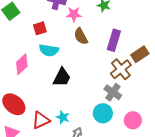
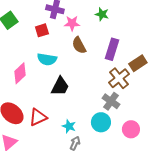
red square: (40, 28) -> (42, 30), moved
cyan star: (63, 117) -> (69, 126), moved
red triangle: (41, 120) -> (38, 117), moved

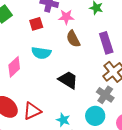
purple rectangle: (112, 49) -> (106, 43), turned -35
black trapezoid: (60, 86) -> (68, 80), moved, turned -85

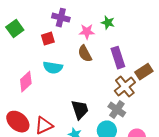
pink star: (66, 17) -> (87, 32), moved
black trapezoid: (68, 80) -> (80, 110), moved, turned 40

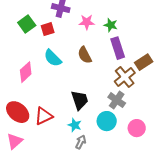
green star: (108, 23) -> (111, 25), moved
green square: (15, 29) -> (27, 24), moved
brown semicircle: (85, 54) -> (85, 55), moved
cyan semicircle: (53, 68) -> (53, 58), turned 36

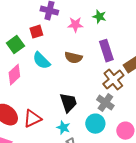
green square: (27, 24) -> (15, 45), moved
green star: (111, 25) -> (99, 17), moved
brown semicircle: (85, 55) -> (73, 58), turned -48

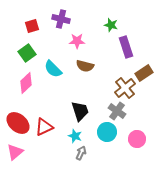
pink star: (75, 25) -> (77, 41), moved
red square: (36, 32) -> (32, 26), moved
purple rectangle: (106, 51) -> (126, 47), moved

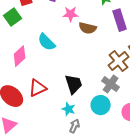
green square: (27, 53) -> (13, 17), moved
brown semicircle: (85, 66) -> (88, 28), moved
red triangle: (44, 127) -> (38, 88), moved

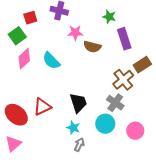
pink diamond: (20, 56) -> (24, 59), moved

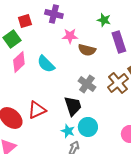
gray cross: (115, 103) -> (87, 84), moved
cyan circle: (105, 124) -> (88, 127), moved

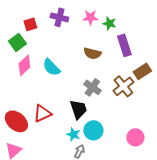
pink star: (70, 36) -> (90, 17), moved

